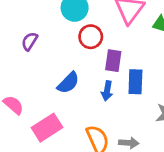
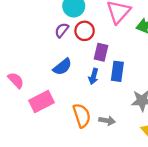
purple semicircle: (30, 41) -> (62, 30), moved

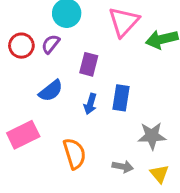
red circle: (85, 31) -> (21, 46), moved
purple rectangle: (101, 52) -> (89, 64), moved
gray arrow: (107, 121) -> (123, 167), moved

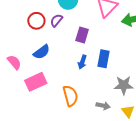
blue semicircle: (51, 91) -> (42, 52), moved

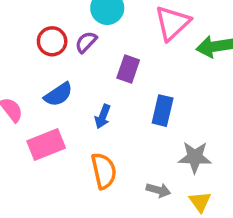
blue arrow: (82, 62) -> (103, 116), moved

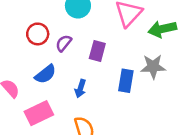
purple semicircle: (86, 42) -> (64, 43), moved
gray star: (195, 157) -> (153, 67), moved

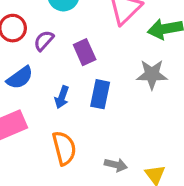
purple rectangle: (97, 51) -> (85, 52), turned -42
blue rectangle: (126, 81) -> (100, 94), moved

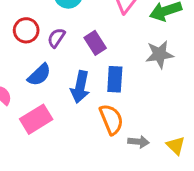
blue arrow: (62, 97) -> (80, 87), size x1.5
orange semicircle: (64, 148) -> (111, 119), moved

